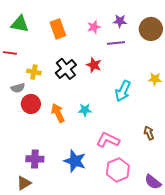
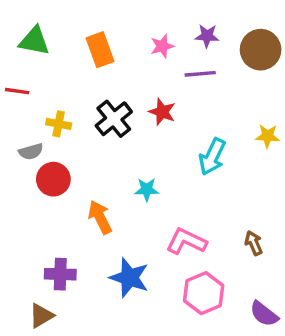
orange arrow: (58, 113) -> (100, 217), moved
brown arrow: (149, 133) -> (254, 243), moved

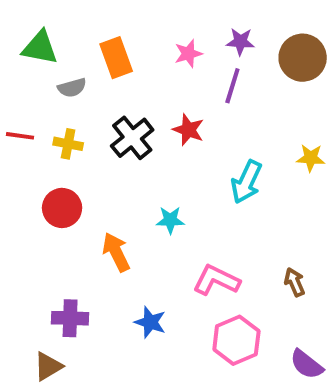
purple line: (200, 74) -> (232, 86), turned -68
red line: (17, 91) -> (20, 136), moved
gray semicircle: (31, 152) -> (72, 88), moved
blue star: (129, 278) -> (150, 322), size x0.7

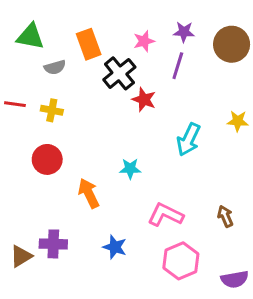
black cross: (132, 138) -> (119, 73), moved
purple semicircle: (307, 364) -> (235, 279), turned -48
brown triangle: (48, 366) -> (21, 256), moved

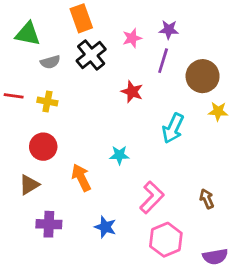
orange rectangle: (89, 44) -> (81, 18), moved
brown circle: (232, 44) -> (203, 76), moved
black cross: (119, 73) -> (91, 55), moved
pink L-shape: (165, 215) -> (152, 197), turned 108
brown triangle: (21, 256) -> (29, 185), moved

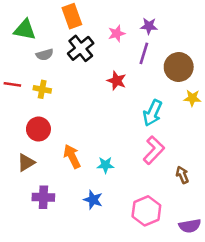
cyan star: (119, 155) -> (105, 165), moved
pink L-shape: (152, 197) -> (154, 150), moved

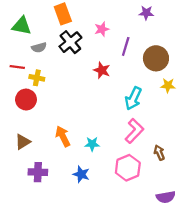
purple star: (149, 26) -> (146, 13), moved
red line: (12, 84) -> (17, 67), moved
red circle: (38, 129) -> (26, 100), moved
pink hexagon: (146, 211) -> (128, 168), moved

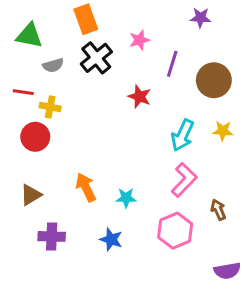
yellow star: (168, 85) -> (223, 131), moved

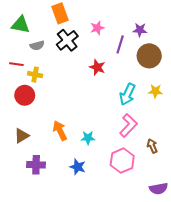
purple star: (200, 18) -> (140, 30), moved

